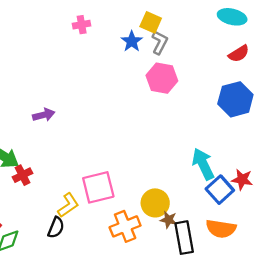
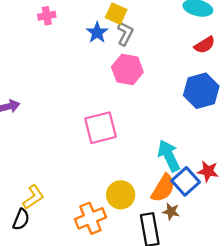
pink square: (98, 187) -> (101, 128), moved
brown star: (169, 220) -> (171, 212), moved
orange semicircle: (221, 229) -> (163, 188), moved, turned -68

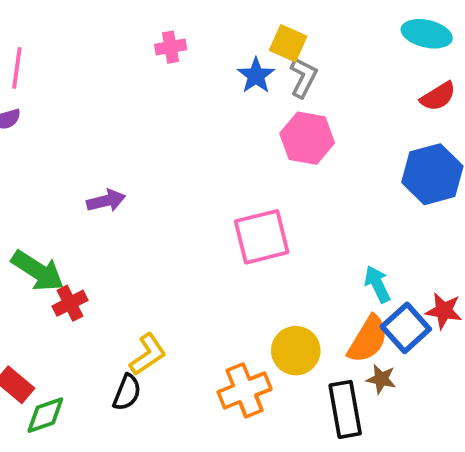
cyan arrow: (169, 156) -> (377, 284), size x0.7

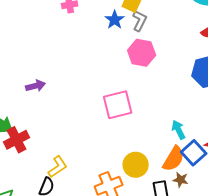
red cross: (70, 303) -> (17, 140), size x1.4

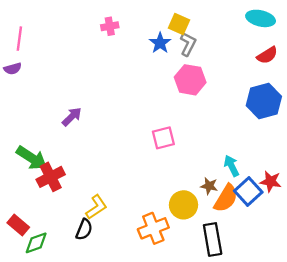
purple arrow: (36, 86) -> (72, 117), turned -30
pink square: (118, 105) -> (163, 138), size x0.7
brown star: (181, 180) -> (209, 186), moved

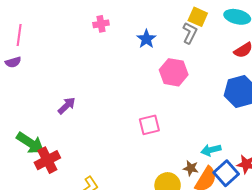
yellow square: (179, 24) -> (198, 17), moved
gray L-shape: (188, 44) -> (190, 33), moved
cyan arrow: (232, 166) -> (211, 150), turned -78

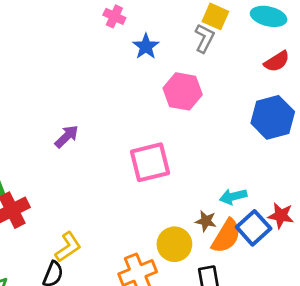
pink cross: (101, 24) -> (114, 16), moved, turned 35
purple arrow: (67, 106) -> (67, 136), moved
pink square: (149, 125) -> (150, 162), size x1.4

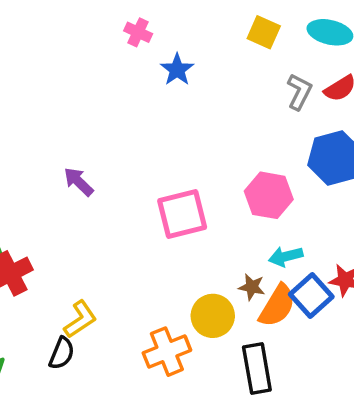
gray L-shape: (204, 38) -> (299, 92), moved
pink hexagon: (183, 91) -> (269, 195), moved
purple arrow: (67, 136) -> (79, 182), turned -92

